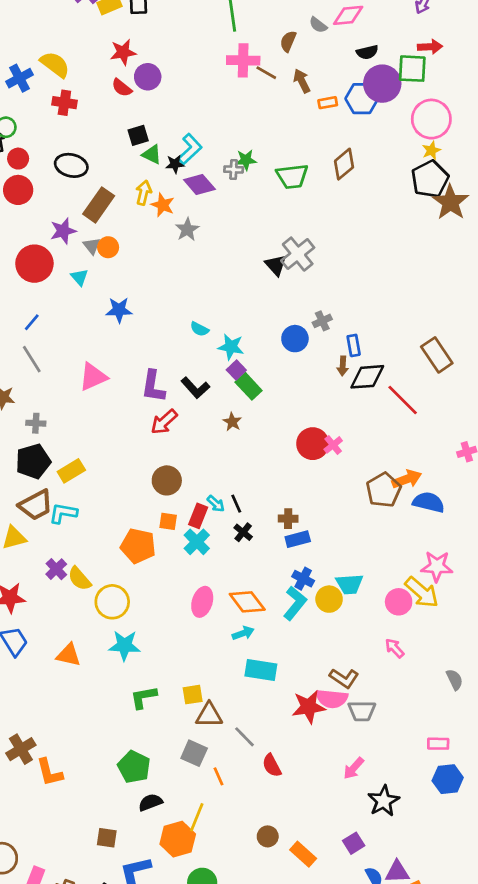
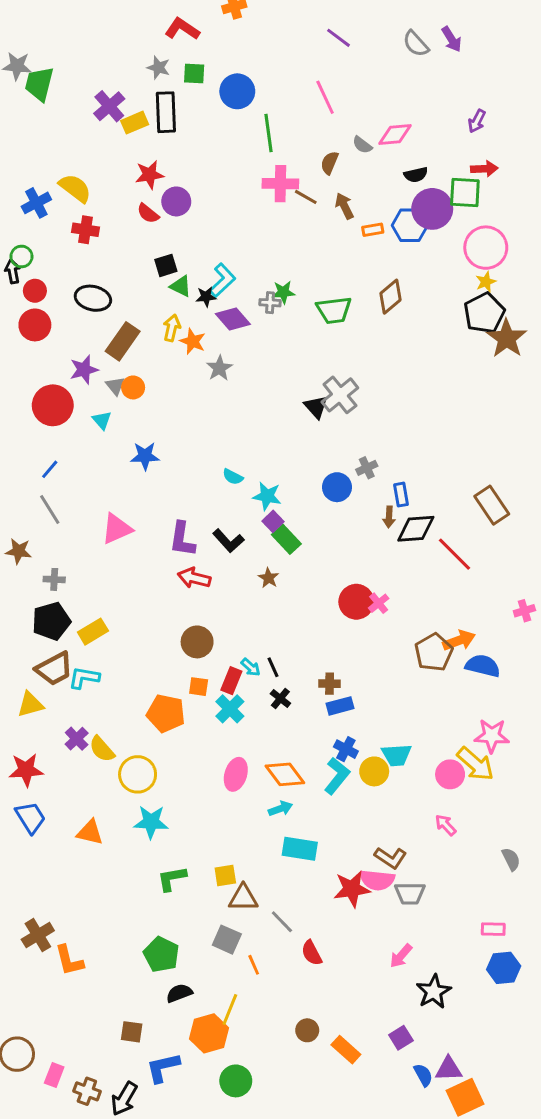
red arrow: (164, 422) -> (194, 578), turned 56

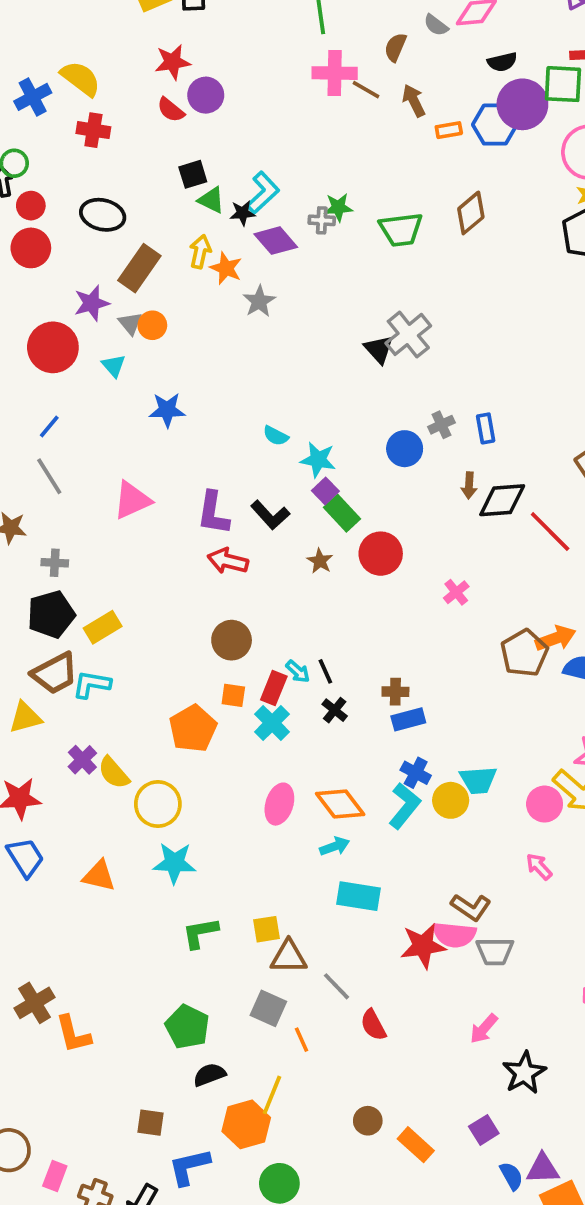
blue rectangle: (401, 495) -> (486, 428), moved
red circle: (356, 602) -> (381, 554), moved
orange pentagon: (166, 713) -> (193, 729), turned 30

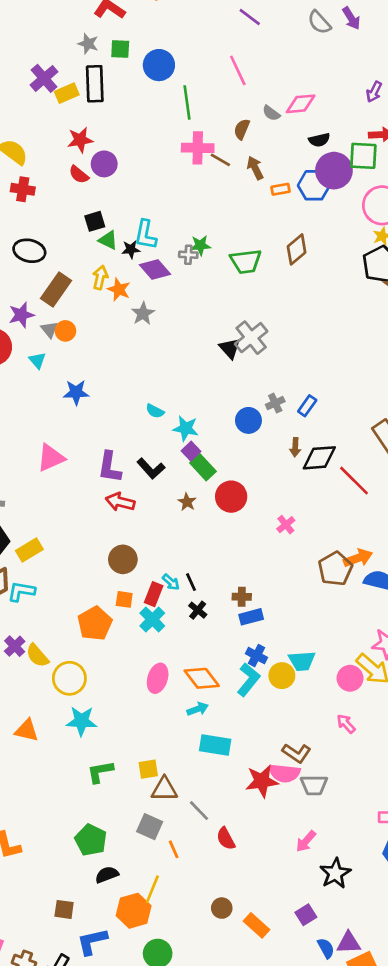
cyan L-shape: (263, 193) -> (146, 235), turned 144
blue rectangle: (486, 428) -> (307, 406), turned 45

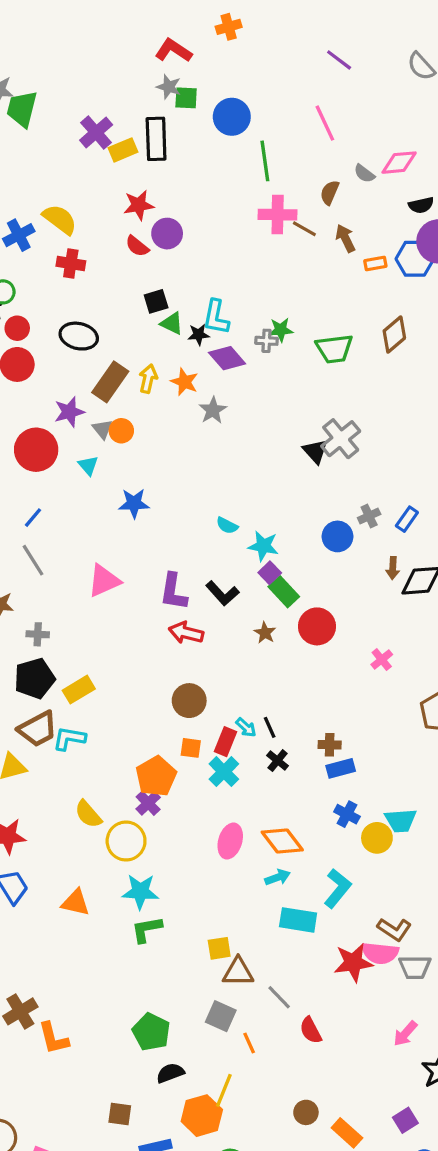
gray star: (88, 44) -> (169, 87), moved
yellow arrow: (100, 277) -> (148, 379), moved
purple cross: (15, 646) -> (148, 803), moved
cyan L-shape: (248, 680) -> (338, 888), moved
green L-shape: (100, 772) -> (147, 929), moved

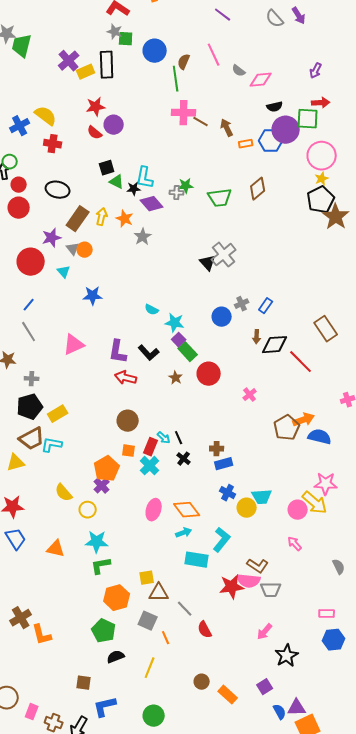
gray semicircle: (364, 174) -> (239, 71), moved
brown semicircle: (330, 192) -> (184, 62), moved
yellow circle: (126, 841) -> (88, 510), size x0.7
orange hexagon: (202, 1116) -> (117, 598), moved

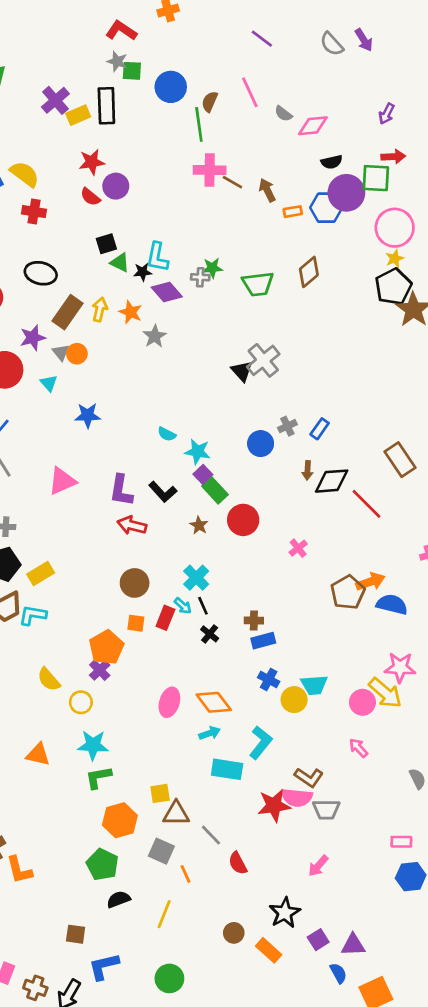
cyan cross: (150, 466) -> (196, 578), moved
black star: (287, 656) -> (285, 913), moved
purple triangle: (297, 708) -> (353, 945), moved

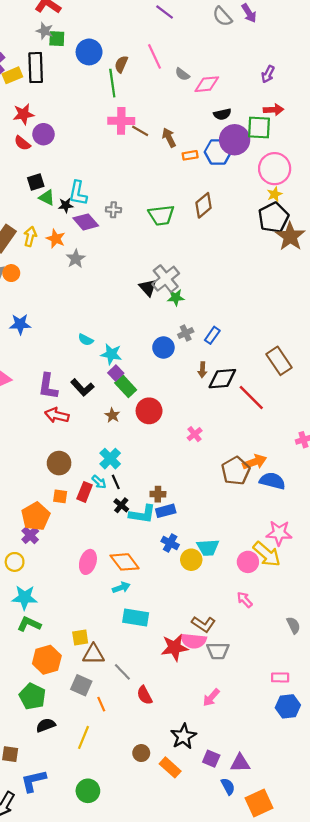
green star: (212, 268) -> (176, 298), moved
cyan L-shape: (261, 743) -> (142, 514), moved, turned 60
green L-shape: (98, 777) -> (29, 624), turned 35
purple square: (318, 940) -> (211, 759), turned -35

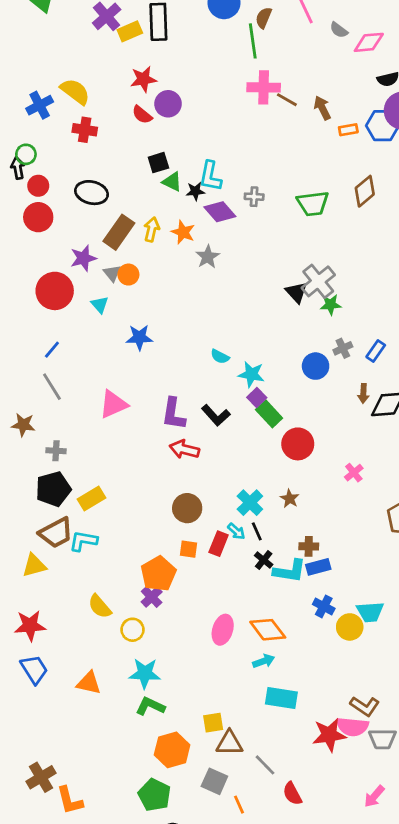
brown star: (112, 415) -> (290, 499), moved

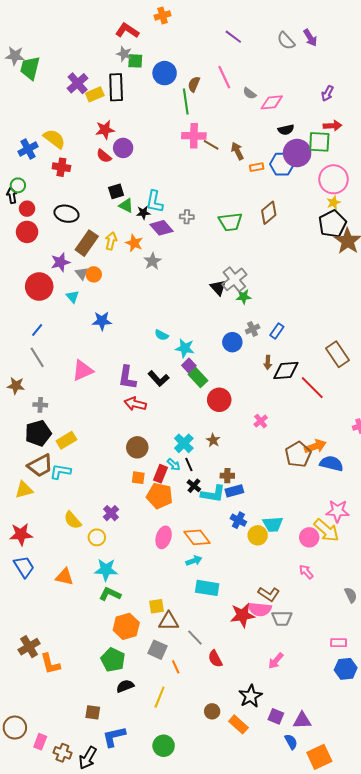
orange pentagon: (158, 574) -> (160, 496), moved, turned -30

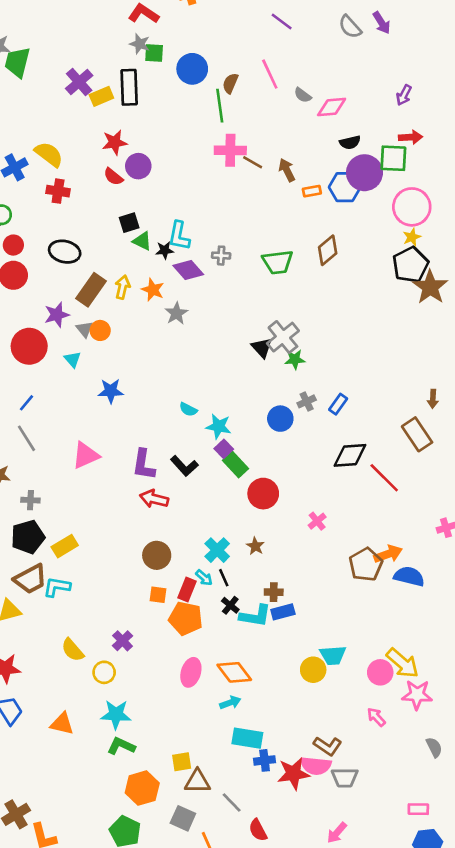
brown arrow: (268, 362) -> (433, 399), moved
pink star: (338, 511) -> (417, 695), moved
blue cross: (238, 520) -> (265, 760), moved, turned -35

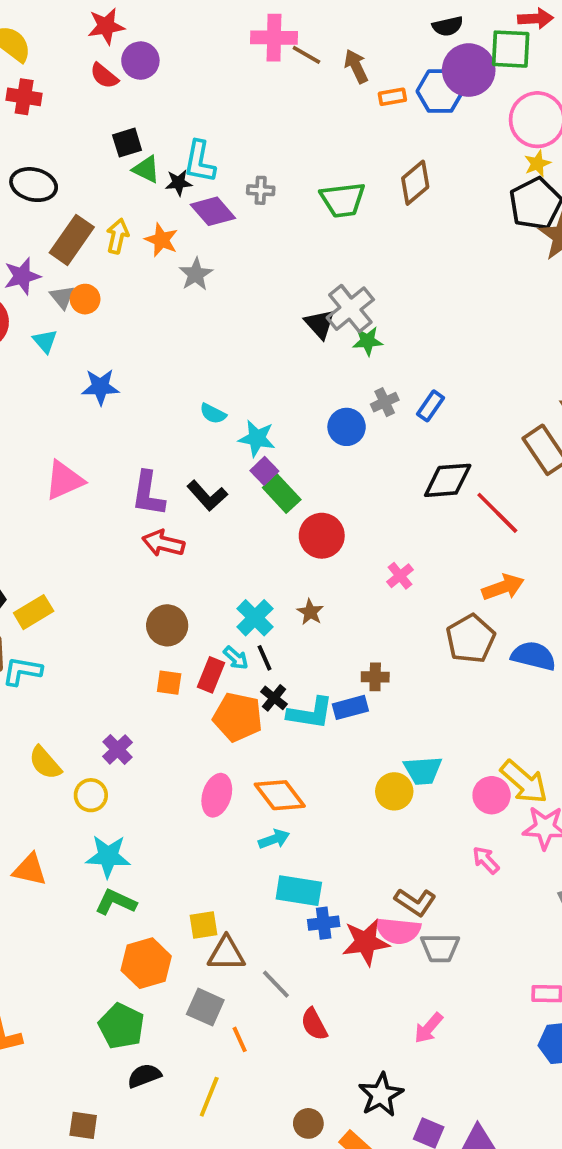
orange arrow: (388, 554) -> (503, 587), moved
brown cross: (274, 592) -> (375, 677), moved
orange pentagon: (186, 618) -> (238, 717), moved

